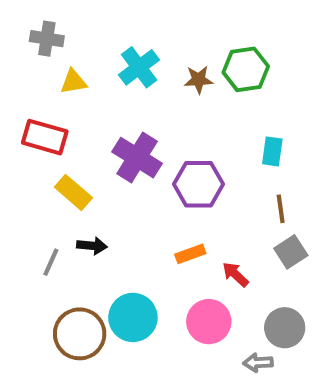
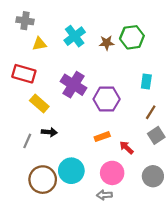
brown line: (281, 209) -> (151, 112), turned 40
gray arrow: (258, 363) -> (104, 195), moved

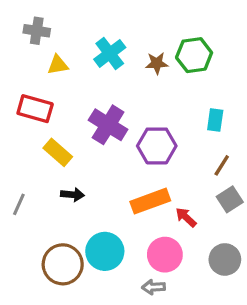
orange rectangle: (102, 137) -> (150, 201), size x1.6
gray line: (27, 141) -> (19, 204), moved

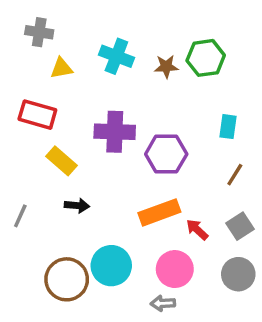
cyan cross: (110, 53) -> (116, 56), turned -32
purple cross: (108, 125) -> (115, 132), turned -30
gray square: (230, 199) -> (240, 226), moved

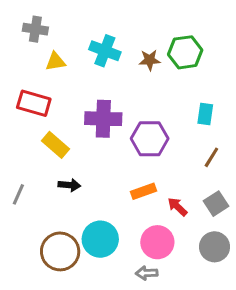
orange rectangle: (159, 212) -> (143, 191), size x0.7

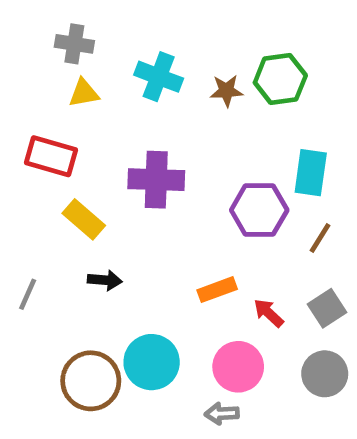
gray cross: (35, 29) -> (74, 44), moved
cyan rectangle: (205, 114) -> (311, 173), size x1.4
purple hexagon: (150, 139) -> (259, 210), moved

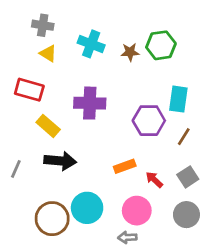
yellow triangle: (84, 93) -> (48, 53), turned 42
black arrow: (105, 280) -> (60, 161), size x1.6

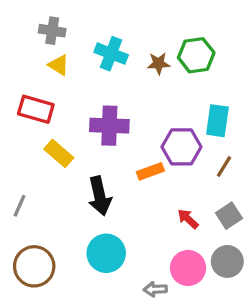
black arrow: (60, 161) -> (100, 196), moved, turned 72
orange rectangle: (125, 166) -> (150, 171), moved
pink circle: (137, 211) -> (188, 268), moved
brown circle: (52, 219) -> (34, 266), moved

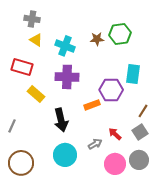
cyan cross: (111, 54) -> (65, 46), moved
brown line: (224, 167) -> (143, 111), moved
gray arrow: (155, 289) -> (95, 144), moved, turned 152

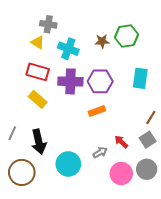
gray cross: (32, 19) -> (48, 24), moved
red rectangle: (22, 67) -> (38, 72), moved
purple hexagon: (111, 90) -> (100, 81), moved
black arrow: (61, 120) -> (39, 142), moved

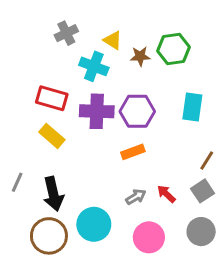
gray cross: (48, 24) -> (66, 33), turned -35
yellow triangle: (38, 42) -> (113, 40), moved
gray arrow: (100, 152) -> (136, 197), moved
brown circle: (22, 172) -> (49, 236), moved
pink circle: (121, 174) -> (149, 237), moved

